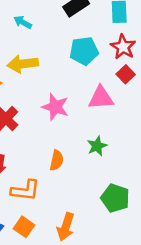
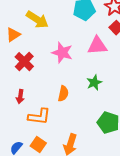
yellow arrow: (23, 64) -> (37, 20), turned -140

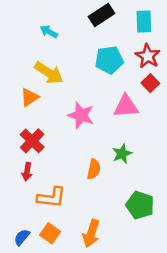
orange triangle: (13, 35) -> (30, 97), moved
red cross: (24, 62) -> (32, 141), moved
orange semicircle: (63, 94) -> (94, 169), moved

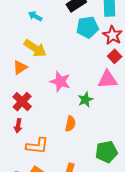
cyan pentagon: (109, 60) -> (87, 27), moved
pink triangle: (126, 106) -> (108, 79), moved
green star: (122, 154) -> (85, 100), moved
green pentagon: (140, 205) -> (107, 152), turned -30

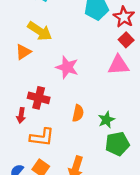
green star: (85, 100) -> (106, 120), moved
red cross: (22, 102) -> (39, 98), moved, turned -30

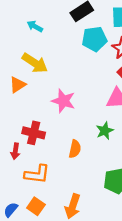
green star: (106, 120) -> (105, 131), moved

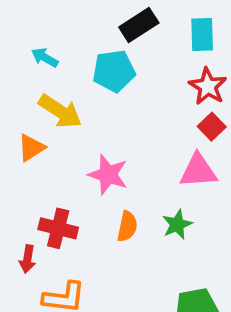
cyan arrow: (35, 26) -> (45, 58), moved
cyan pentagon: (94, 39) -> (114, 71), moved
orange semicircle: (75, 149) -> (127, 226), moved

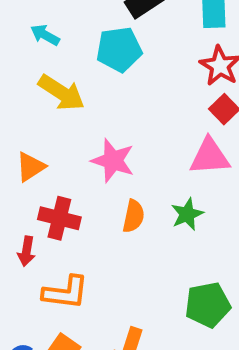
orange triangle: (31, 148) -> (31, 167), moved

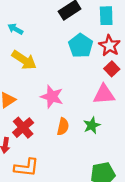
cyan pentagon: (119, 49) -> (81, 46), moved, turned -30
red cross: (59, 218) -> (23, 128), turned 35

